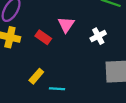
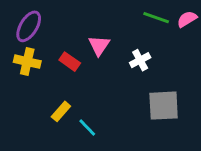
cyan line: (57, 89) -> (87, 128), turned 42

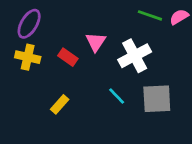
white cross: (140, 60) -> (135, 56), size x1.6
cyan line: (87, 128) -> (117, 96), moved

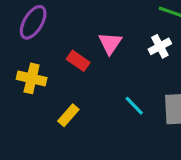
white cross: (135, 56) -> (160, 46), moved, size x0.6
yellow cross: (28, 57) -> (32, 78), moved

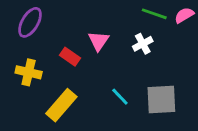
yellow rectangle: (68, 115) -> (61, 105), size x1.6

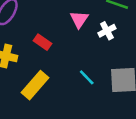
pink triangle: (99, 41) -> (79, 19), moved

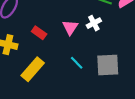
pink triangle: (79, 19) -> (70, 27), moved

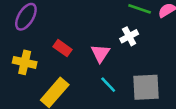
pink triangle: (70, 27) -> (100, 53), moved

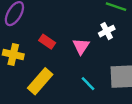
cyan line: (108, 85) -> (88, 84), moved

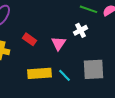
yellow rectangle: (40, 81) -> (39, 73), moved, turned 45

